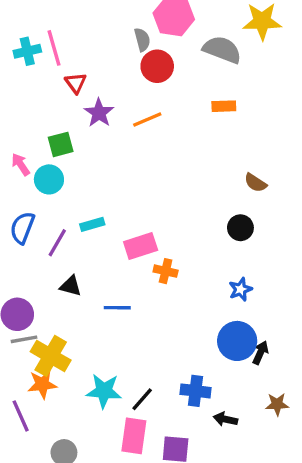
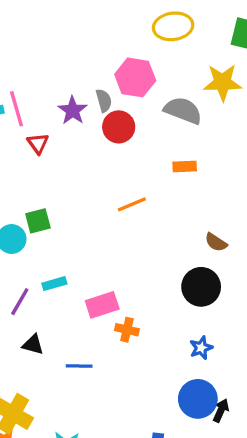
purple star: (99, 113) -> (73, 110), moved
orange line: (147, 120) -> (132, 204), moved
green square: (61, 144) -> (38, 221), moved
black circle: (240, 228) -> (201, 287), size x1.5

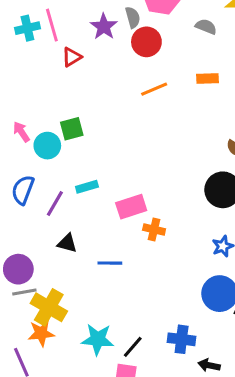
gray semicircle: (183, 110) -> (206, 27), size x0.6
red triangle: (38, 143) -> (72, 57), turned 35
orange line: (132, 204) -> (154, 89), moved

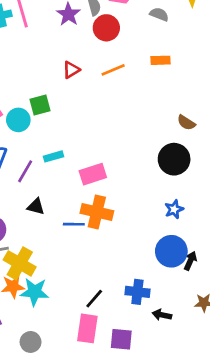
red triangle: (72, 57) -> (71, 70), moved
orange cross: (154, 229) -> (97, 212), moved, size x1.6
cyan star: (98, 339) -> (35, 292), moved

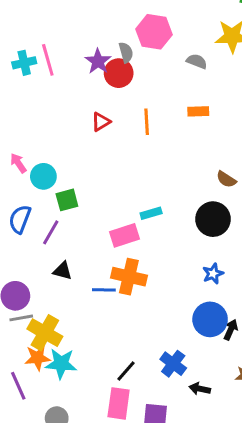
red circle: (106, 28) -> (119, 73), moved
orange line: (113, 70) -> (147, 122), turned -70
green square: (40, 105) -> (67, 200), moved
cyan rectangle: (54, 156) -> (151, 213), moved
blue cross: (137, 292) -> (173, 364), turned 30

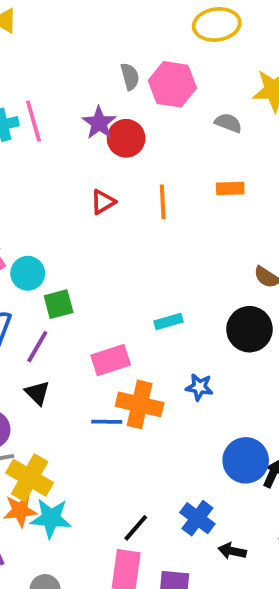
gray semicircle: (126, 52) -> (130, 77), moved
pink rectangle: (125, 235) -> (111, 360), moved
black triangle: (63, 271) -> (37, 393), moved, turned 30
blue star: (213, 274) -> (199, 387), moved, turned 30

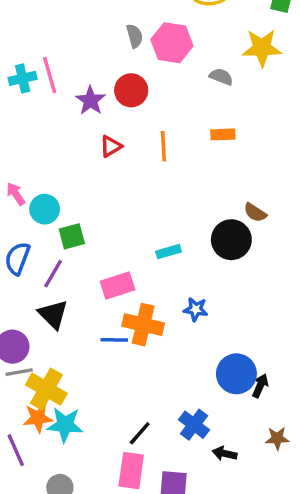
purple star: (99, 123) -> (90, 100), moved
black circle: (249, 329) -> (231, 240), moved
black triangle: (37, 393) -> (53, 314), size x1.4

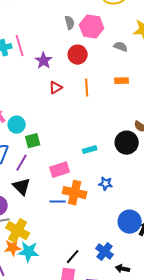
red circle: (131, 90) -> (78, 55), moved

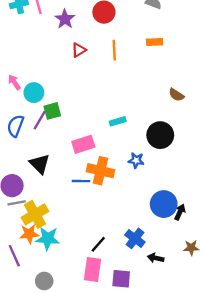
black circle: (127, 143) -> (160, 135), moved
purple line: (22, 163) -> (40, 120), moved
yellow cross: (18, 231) -> (35, 214), turned 30

